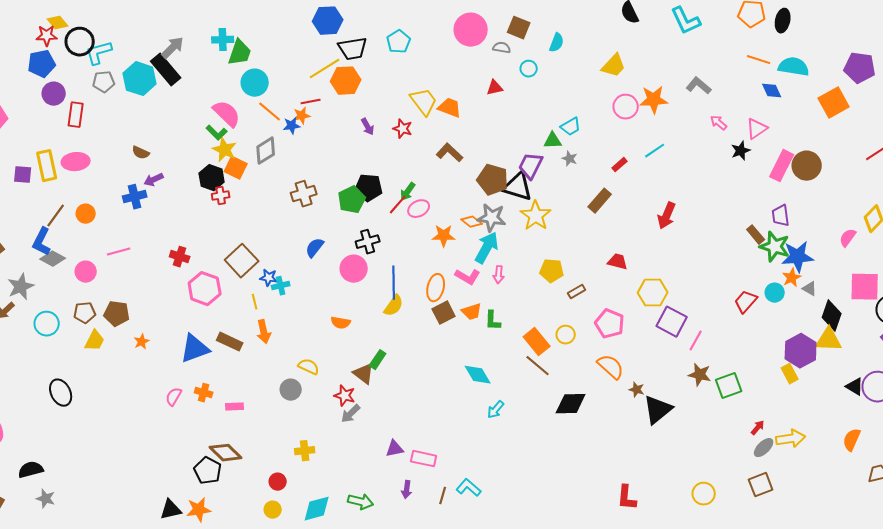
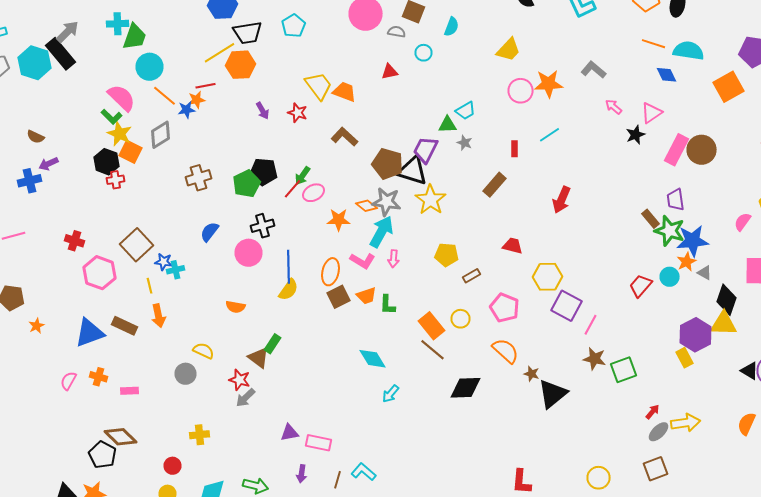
red rectangle: (620, 165) -> (514, 149), turned -49

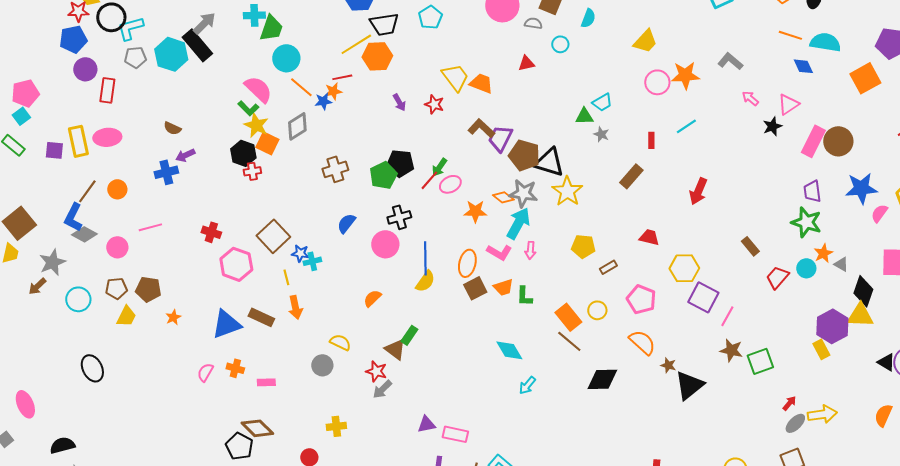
purple trapezoid: (426, 150) -> (500, 138), moved
brown rectangle: (650, 219) -> (750, 246), moved
blue star: (692, 241) -> (861, 188), moved
orange semicircle: (236, 307) -> (372, 298), turned 126

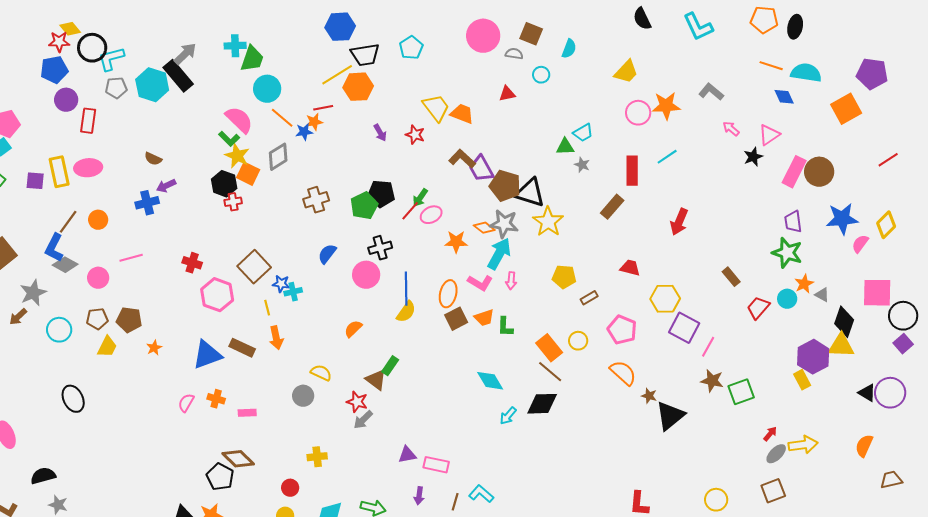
purple trapezoid: (500, 138) -> (481, 169), turned -56
red rectangle: (651, 140) -> (632, 171), size x1.8
black diamond: (602, 379) -> (542, 404), moved

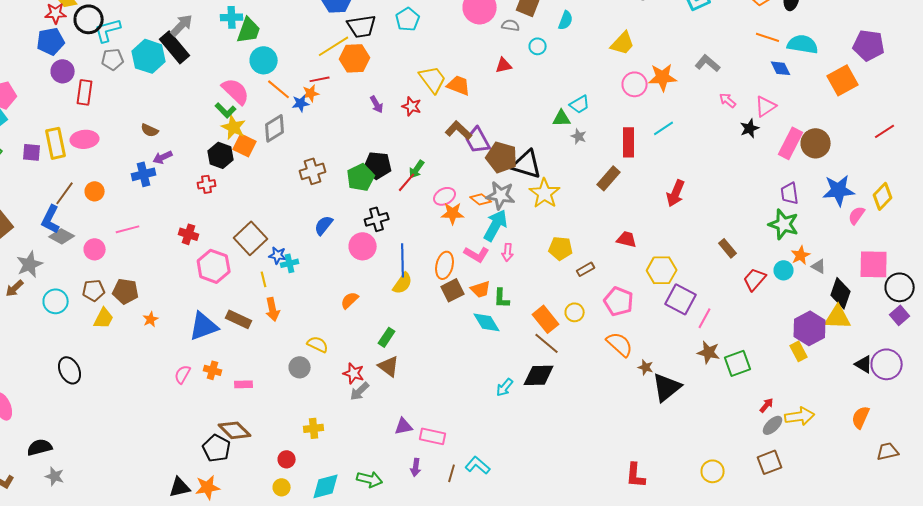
red cross: (233, 202) -> (207, 184), moved
pink ellipse: (431, 215) -> (445, 196), moved
brown triangle: (376, 380) -> (389, 366), moved
cyan diamond: (490, 381) -> (487, 322), moved

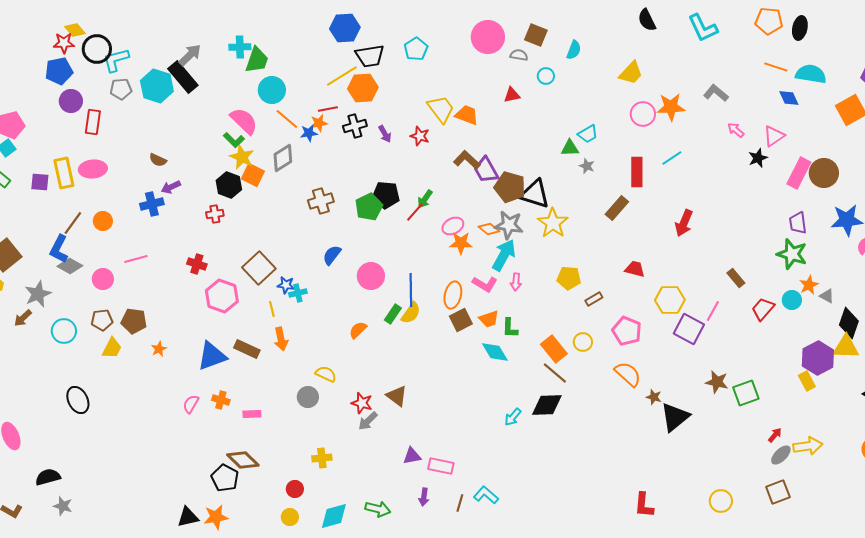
black cross: (377, 219) -> (355, 126), moved
pink line: (705, 318) -> (713, 311), moved
green rectangle: (387, 337) -> (393, 314), moved

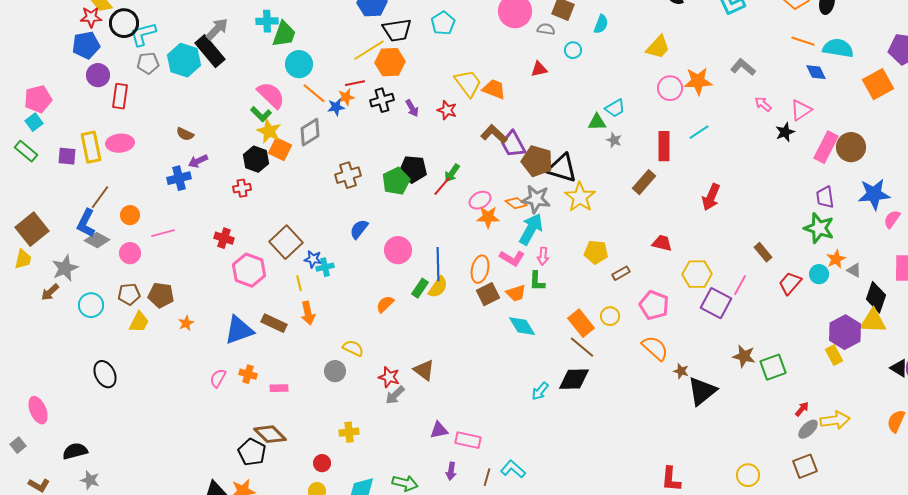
orange circle: (103, 221) -> (130, 215), moved
green L-shape: (510, 328) -> (537, 281), moved

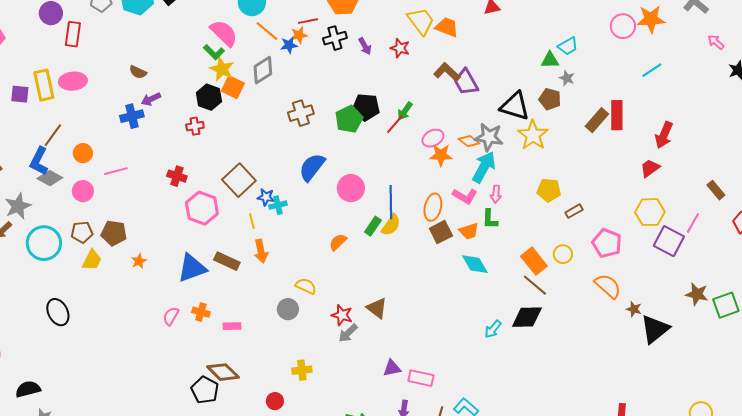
red rectangle: (664, 146) -> (617, 115), moved
brown pentagon: (537, 161) -> (550, 99), moved, size x0.7
blue semicircle: (359, 229) -> (312, 167), size x1.4
red trapezoid: (662, 243) -> (650, 168), moved, turned -50
cyan circle: (91, 305) -> (44, 243), size x1.4

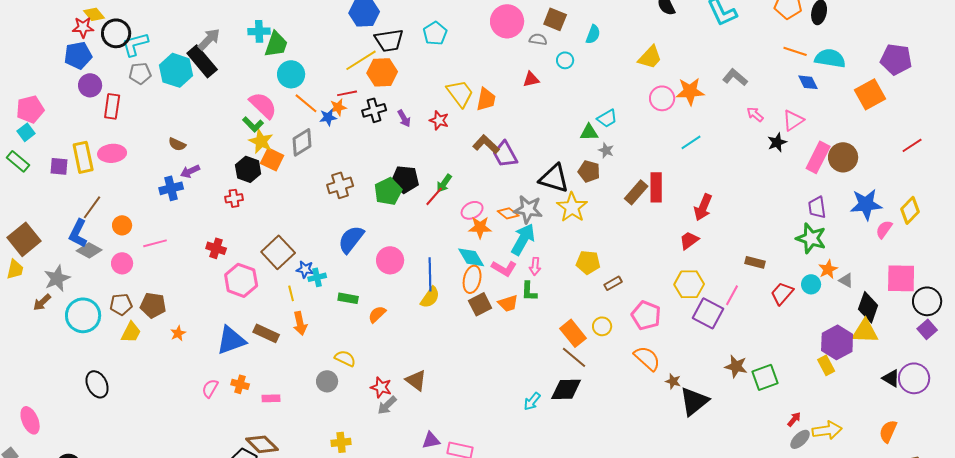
orange trapezoid: (447, 27) -> (486, 99), turned 80
brown rectangle: (716, 190) -> (755, 262), turned -36
green rectangle: (373, 226) -> (348, 298), moved, turned 66
cyan diamond: (475, 264) -> (471, 257), moved

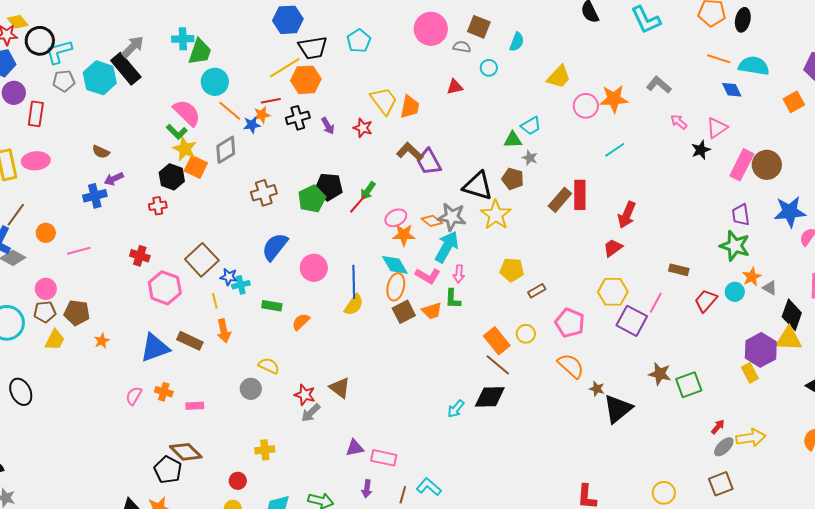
yellow trapezoid: (650, 57) -> (559, 77), moved
orange square: (870, 94) -> (794, 102), size x0.7
pink circle: (122, 263) -> (46, 289), moved

